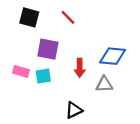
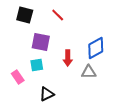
blue diamond: (113, 56) -> (96, 48), turned -35
pink rectangle: (21, 71) -> (18, 77), moved, turned 40
black triangle: (74, 110) -> (47, 94), moved

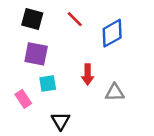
purple square: (41, 42) -> (36, 54), moved
blue diamond: (96, 48) -> (112, 33), moved
black triangle: (47, 94) -> (61, 121), turned -35

